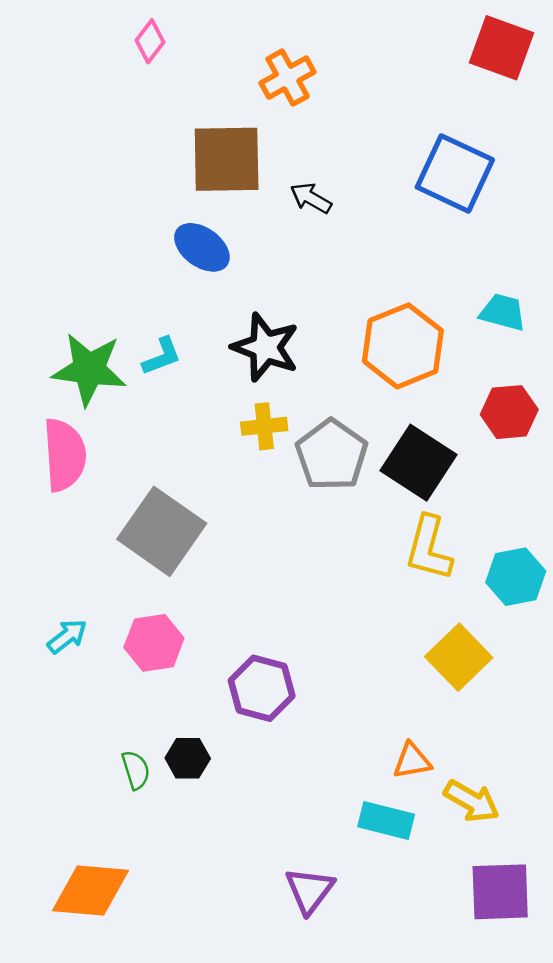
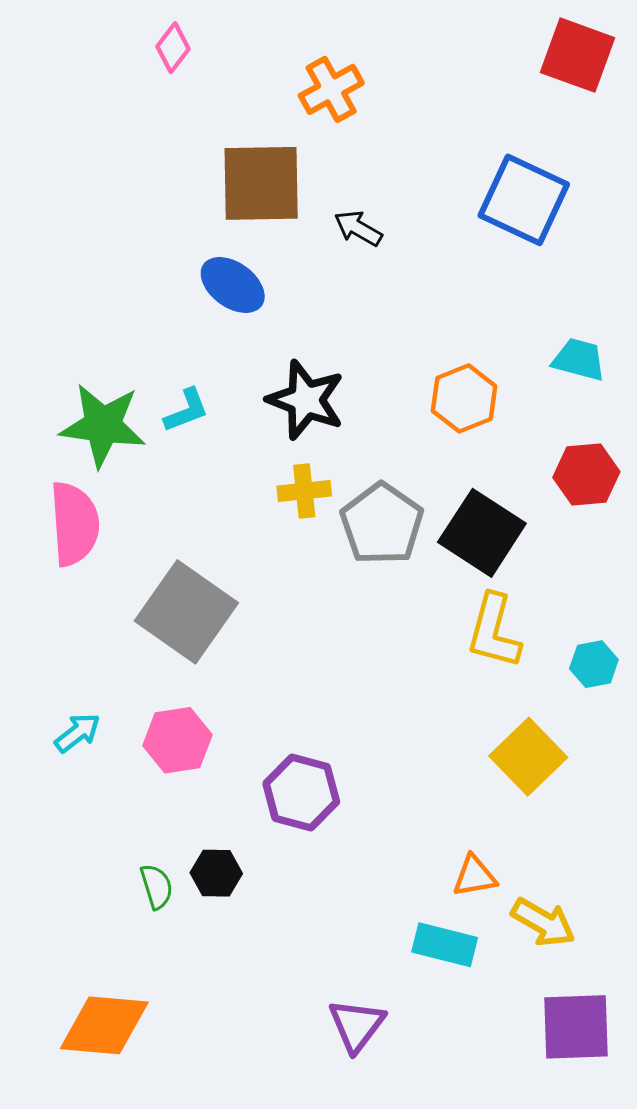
orange hexagon: (403, 346) -> (464, 398), size x0.7
cyan hexagon: (516, 577) -> (594, 664), size x0.7

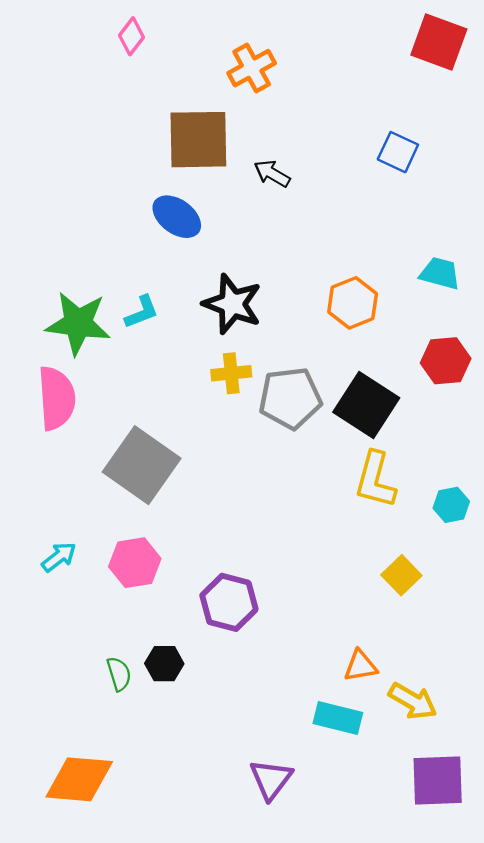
blue square: (524, 200) -> (398, 152), size x0.6
gray pentagon: (382, 524) -> (290, 398), turned 30
yellow square: (528, 757) -> (401, 575), size x0.7

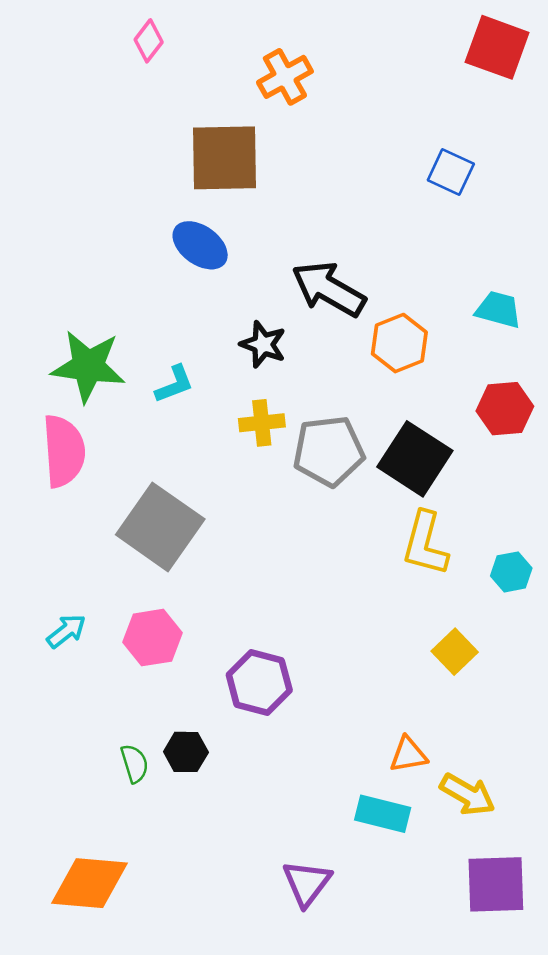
black arrow: (272, 174) -> (329, 289), moved, size x1.8
black star: (232, 304) -> (263, 344), size x0.7
cyan L-shape: (142, 312) -> (174, 384), moved

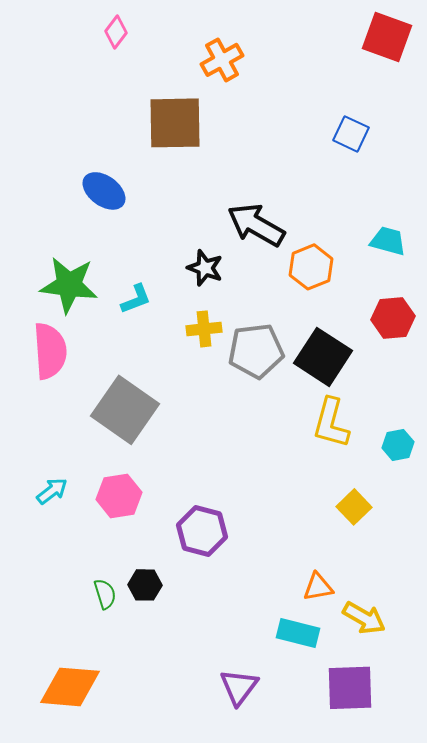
blue ellipse: (200, 245) -> (104, 191), moved
purple square: (496, 884) -> (350, 688), moved

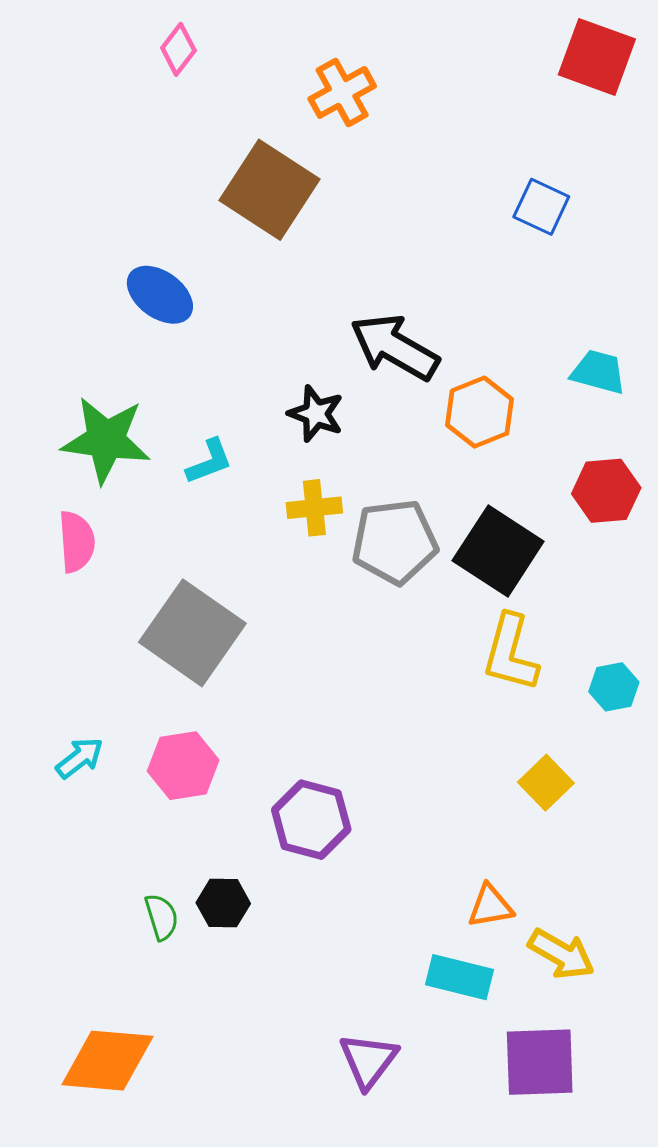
brown square: (175, 123) -> (270, 190), turned 34
pink semicircle: (50, 351) -> (77, 542), size x0.7

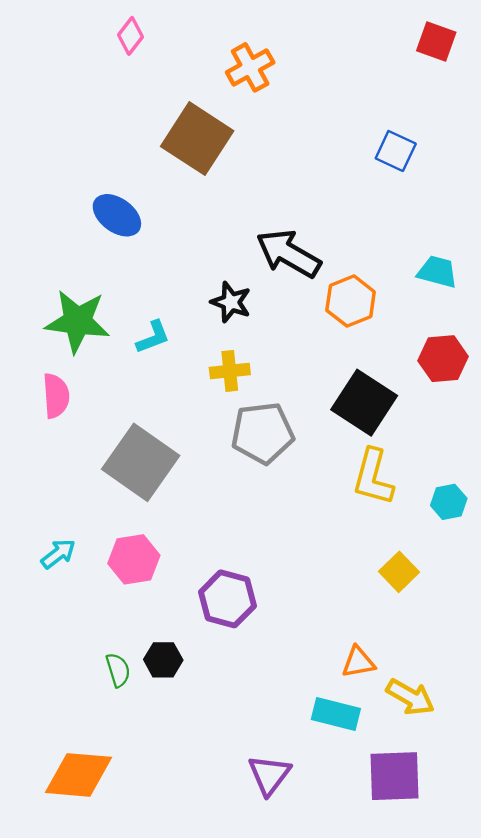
red square: (597, 57) -> (436, 41), size x0.7
gray pentagon: (395, 542) -> (263, 433), moved

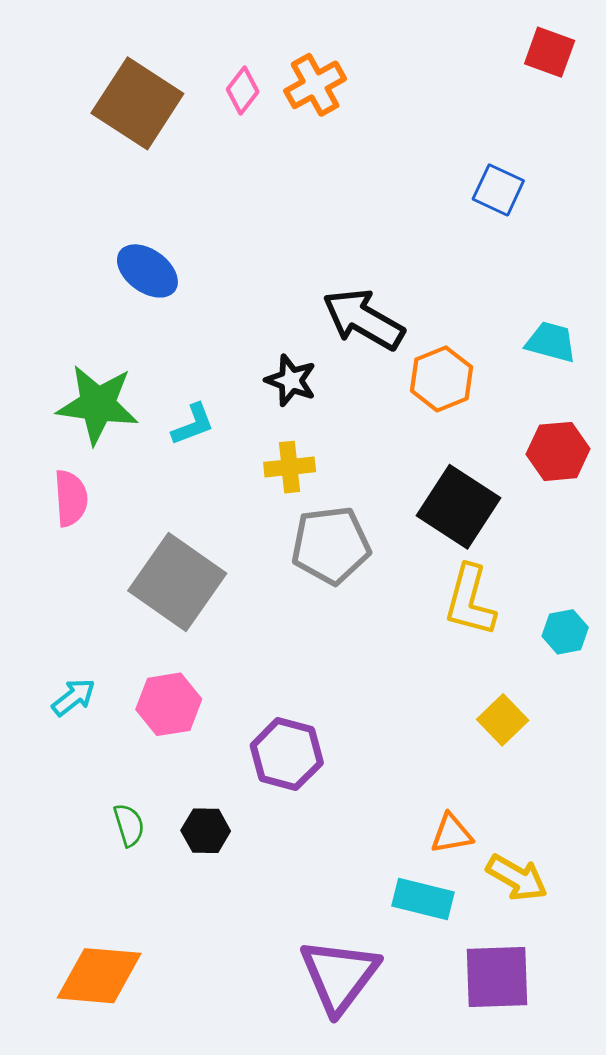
pink diamond: (130, 36) -> (243, 91), moved
brown square: (197, 139) -> (137, 103), moved
green semicircle: (118, 670) -> (129, 825), moved
purple triangle: (269, 775) -> (339, 976), size x1.5

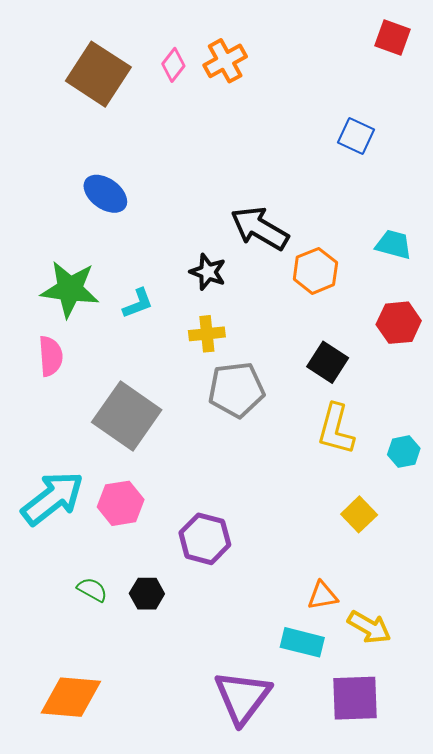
black square: (459, 507) -> (328, 362), size x0.7
cyan arrow: (74, 697) -> (53, 498), size x2.0
green semicircle: (129, 825) -> (92, 590), turned -44

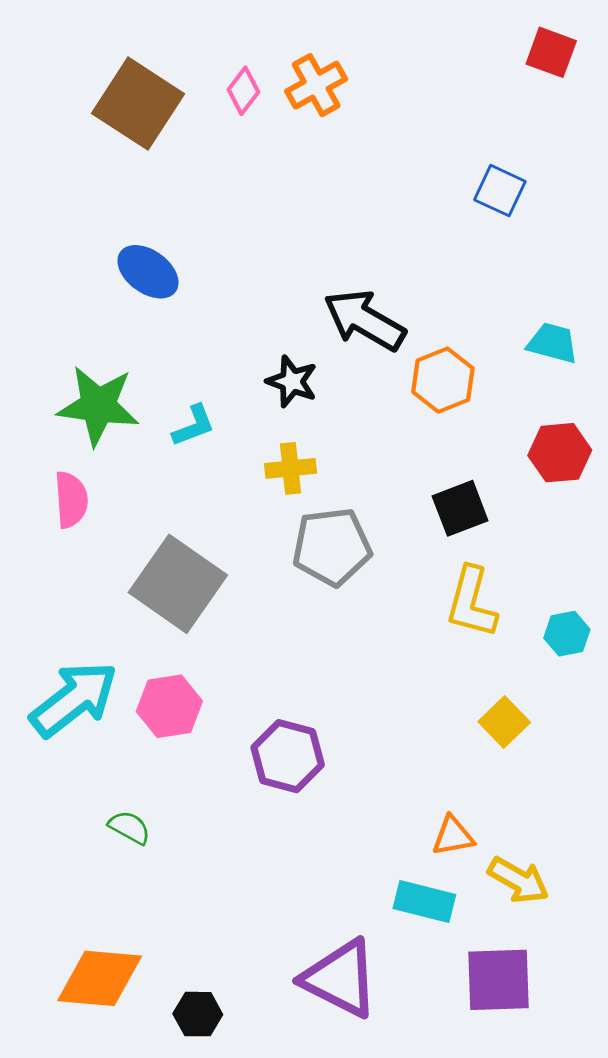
black square: (328, 362) -> (460, 508), turned 36
black hexagon: (147, 594) -> (198, 1014), moved
purple triangle: (242, 697) -> (340, 978), turned -40

